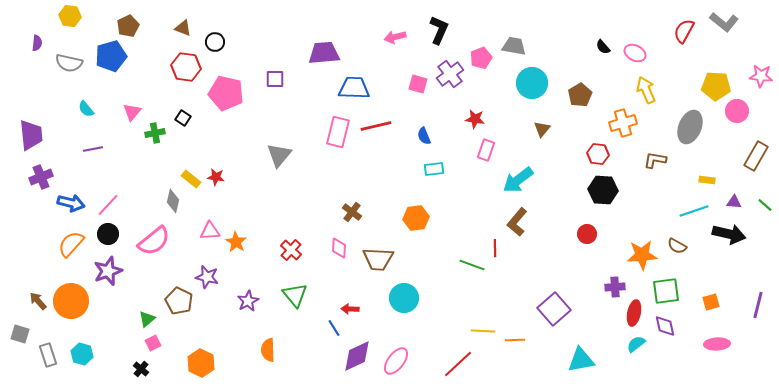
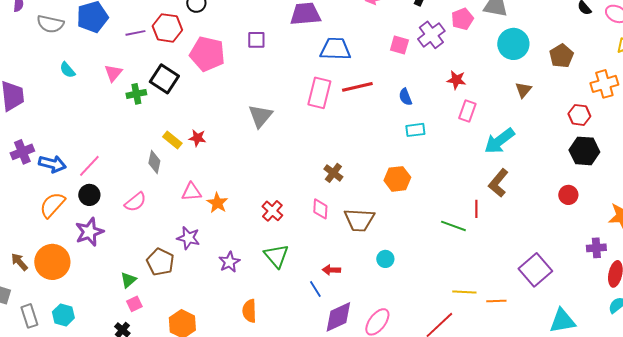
black square: (183, 118) -> (164, 79), size x1.8
purple line: (93, 149) -> (135, 33), moved
purple cross: (41, 177) -> (22, 152), moved
pink semicircle: (154, 241) -> (135, 202), size x0.7
cyan circle: (404, 298) -> (385, 259), size x0.6

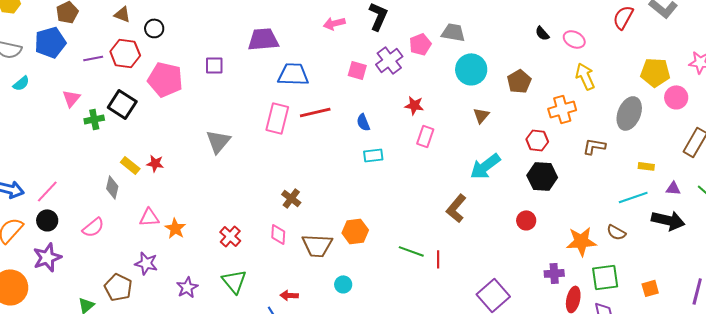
cyan semicircle: (67, 70) -> (21, 83), moved, turned -90
cyan arrow: (499, 141) -> (485, 166), moved
orange hexagon: (397, 179) -> (355, 231), moved
red line: (476, 209) -> (438, 259), moved

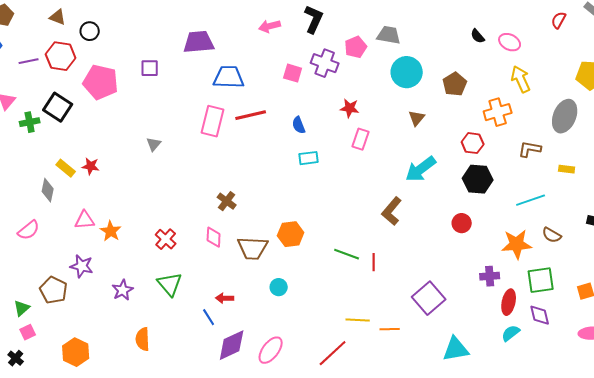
red semicircle: (623, 17) -> (559, 20), size x0.7
purple cross: (389, 60) -> (325, 63), turned -32
gray triangle: (218, 141) -> (154, 144), size x0.6
yellow rectangle: (646, 166) -> (567, 169), moved
cyan line: (633, 197) -> (531, 200), moved

